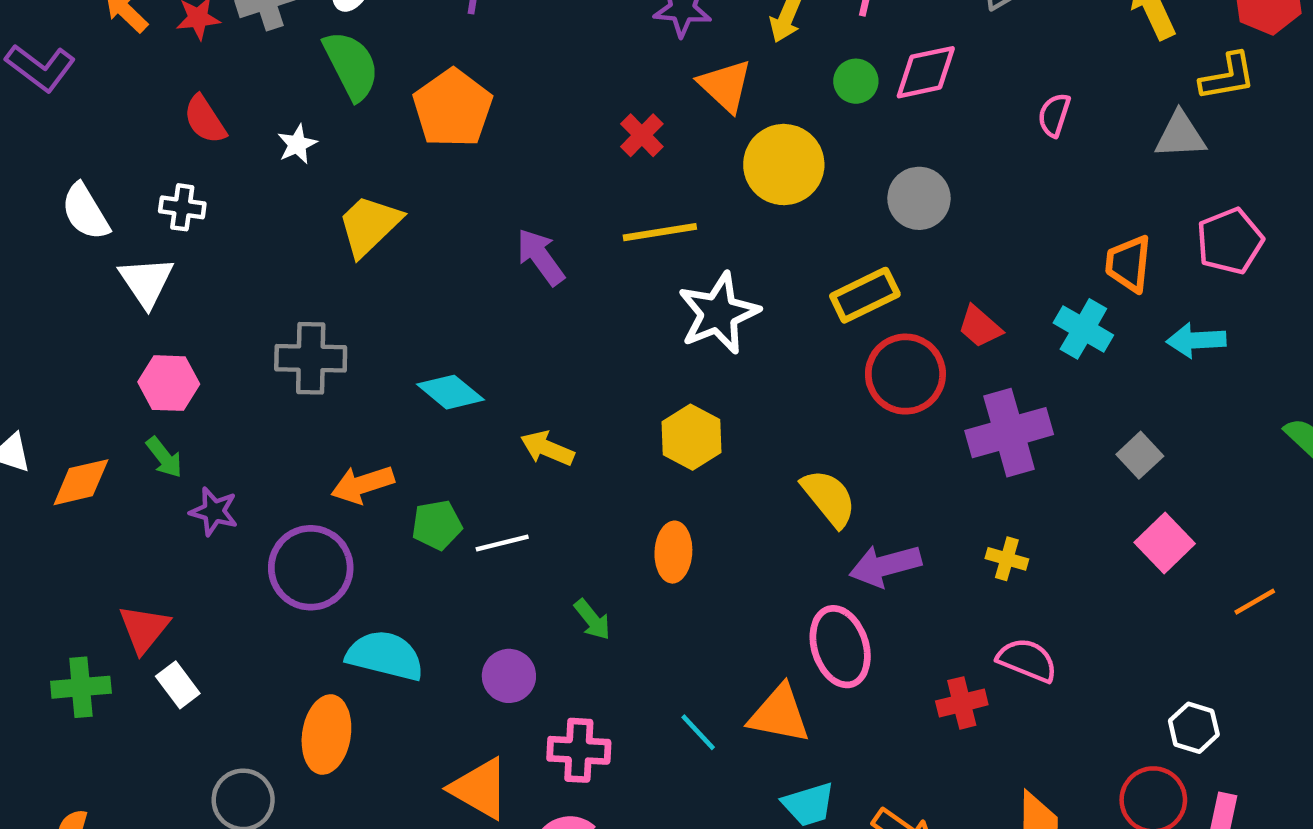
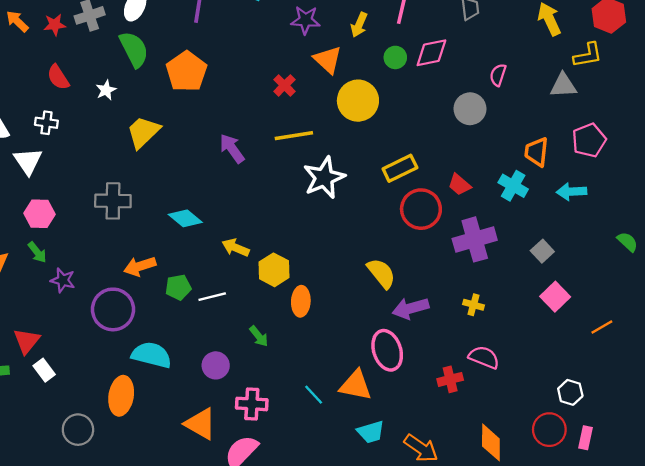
gray circle: (919, 198) -> (470, 109), moved
yellow hexagon: (691, 437) -> (274, 270), moved

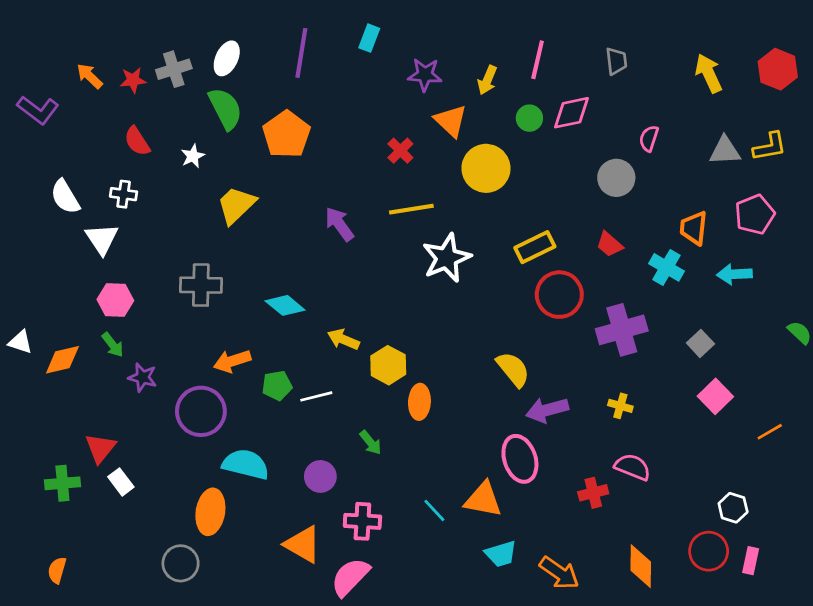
yellow L-shape: (588, 55) -> (770, 147), moved
red trapezoid: (459, 185) -> (610, 244), moved
gray circle: (78, 430) -> (181, 563), moved

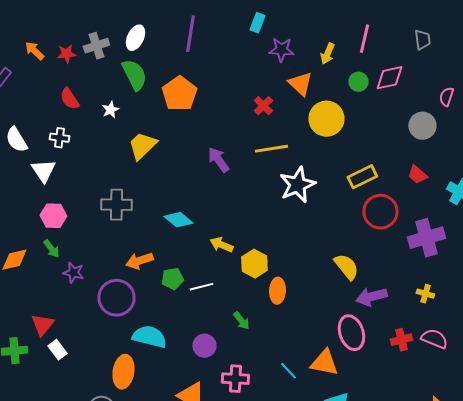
cyan rectangle: (369, 38) -> (257, 23), moved
red cross: (593, 493) -> (401, 340), moved

